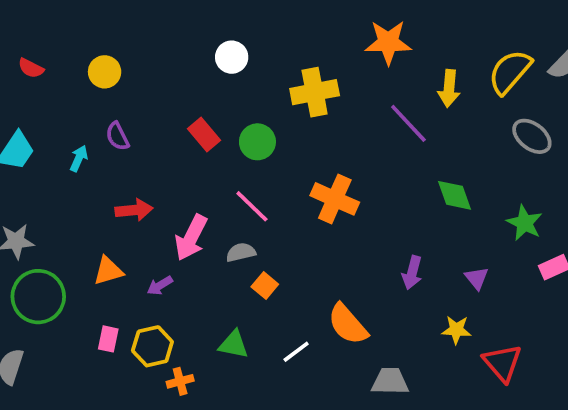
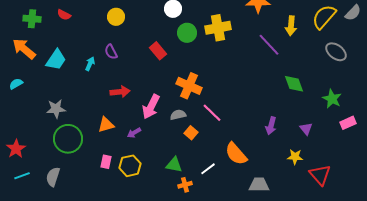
yellow circle: (105, 72) -> (116, 17), moved
green circle: (257, 142) -> (187, 33), moved
orange cross: (335, 199) -> (189, 86), moved
pink line: (252, 206) -> (212, 113), moved
orange cross: (180, 381) -> (185, 185), moved

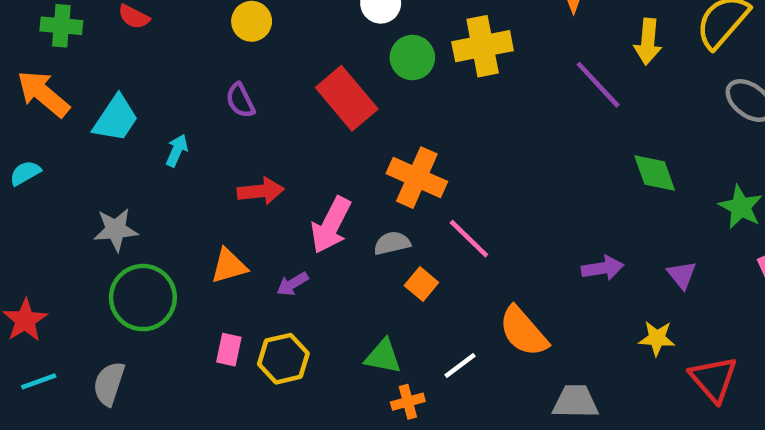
red rectangle: (158, 51) -> (347, 98), size x1.5
cyan arrow: (90, 64) -> (177, 150), moved
purple arrow: (271, 126) -> (603, 268), turned -114

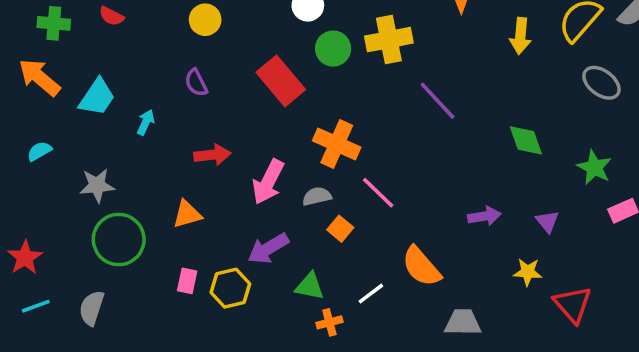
purple line: (598, 85) -> (438, 101), moved
cyan semicircle: (25, 173) -> (39, 151), moved
purple arrow: (292, 284) -> (268, 249), moved, size x1.6

